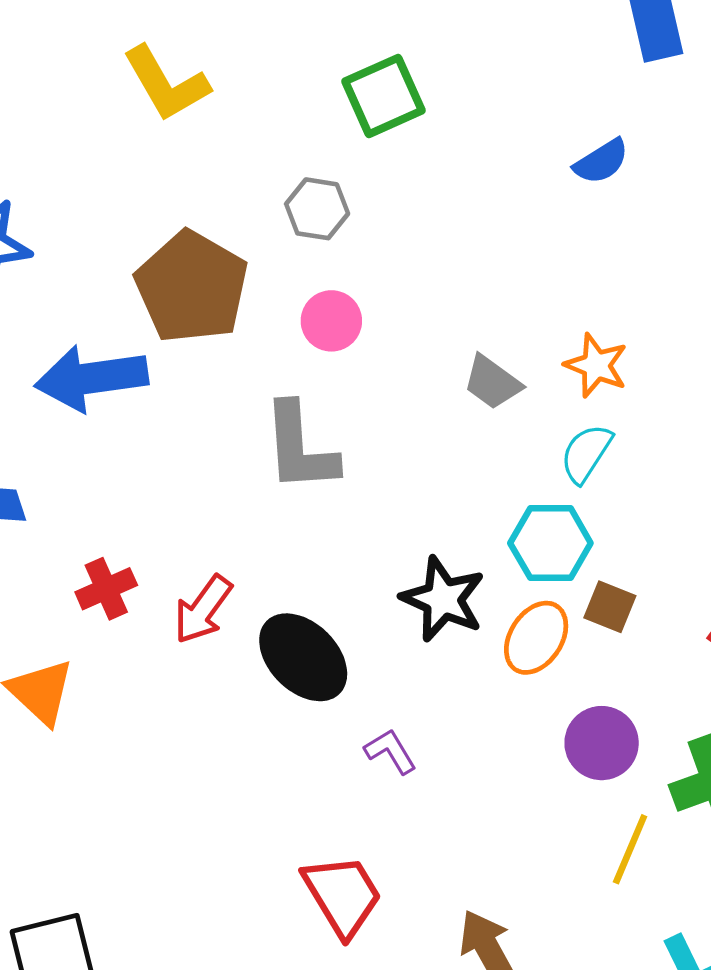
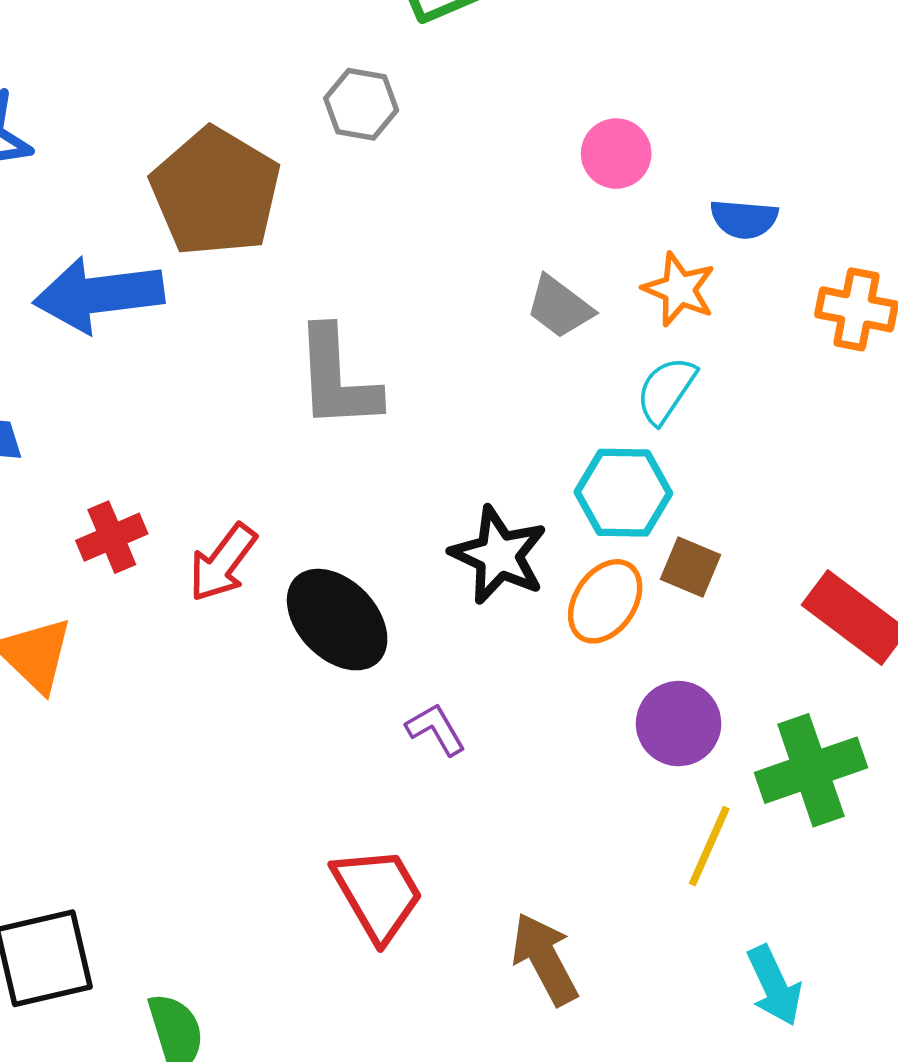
blue semicircle: (601, 161) -> (744, 219), moved, turned 36
pink circle: (331, 321) -> (616, 154), moved

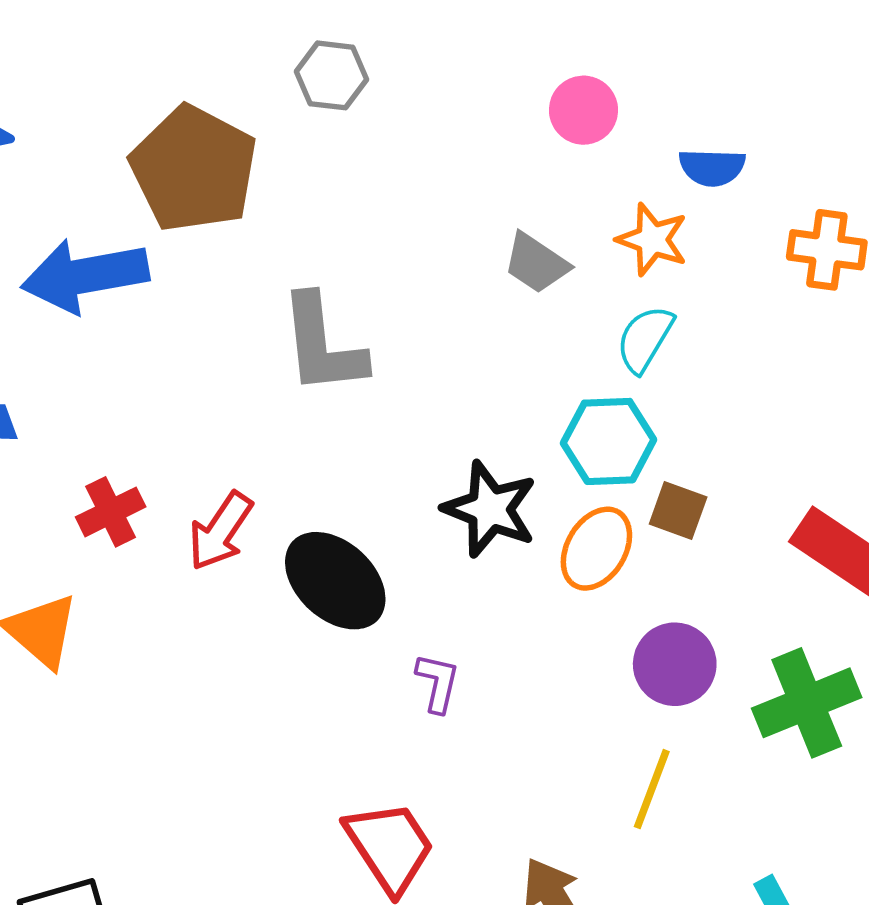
purple L-shape: (436, 729) -> (438, 683), turned 46
yellow line: (709, 846) -> (652, 789), moved

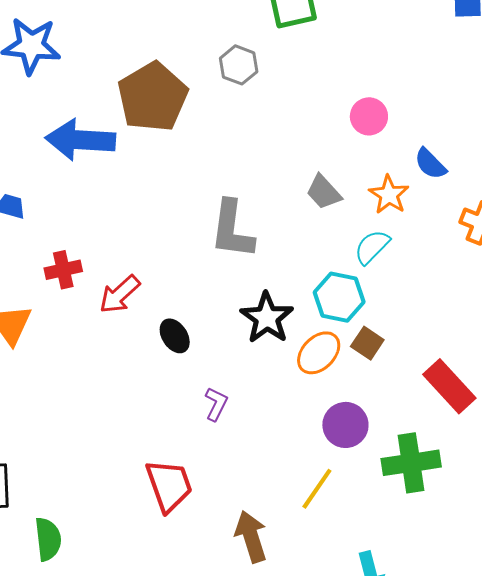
blue semicircle: (712, 167) -> (430, 164), turned 30
gray L-shape: (322, 345) -> (232, 229), moved
black ellipse: (335, 581) -> (175, 336), size x0.6

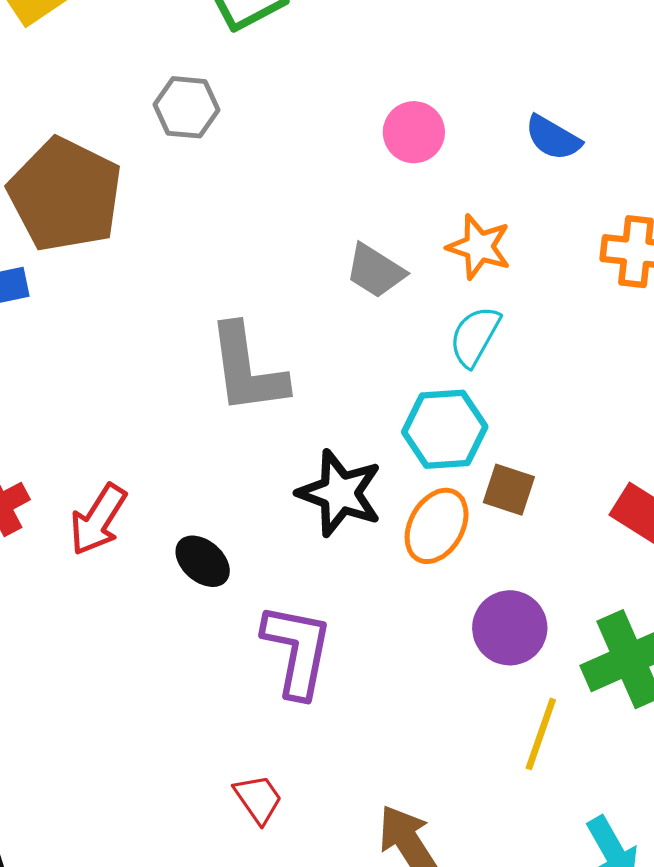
blue semicircle: (430, 164) -> (553, 138), moved
purple L-shape: (216, 404) -> (297, 650), size x1.8
red trapezoid: (169, 485) -> (258, 799), size x0.6
yellow line: (317, 489) -> (541, 734), moved

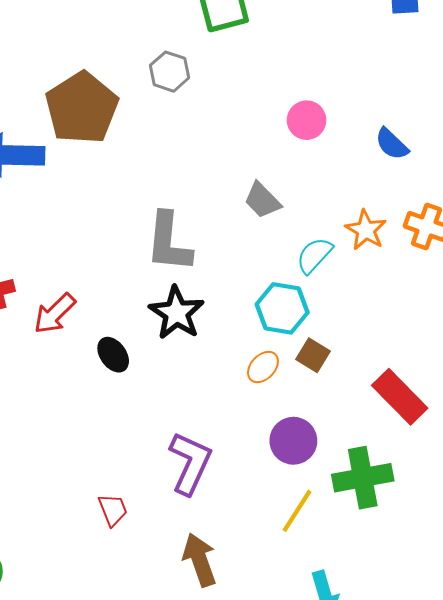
orange star: (479, 247) -> (366, 230), moved
black star: (340, 493) -> (177, 313), moved
orange ellipse: (437, 526) -> (263, 367), size x0.7
purple L-shape: (297, 650) -> (190, 463), moved

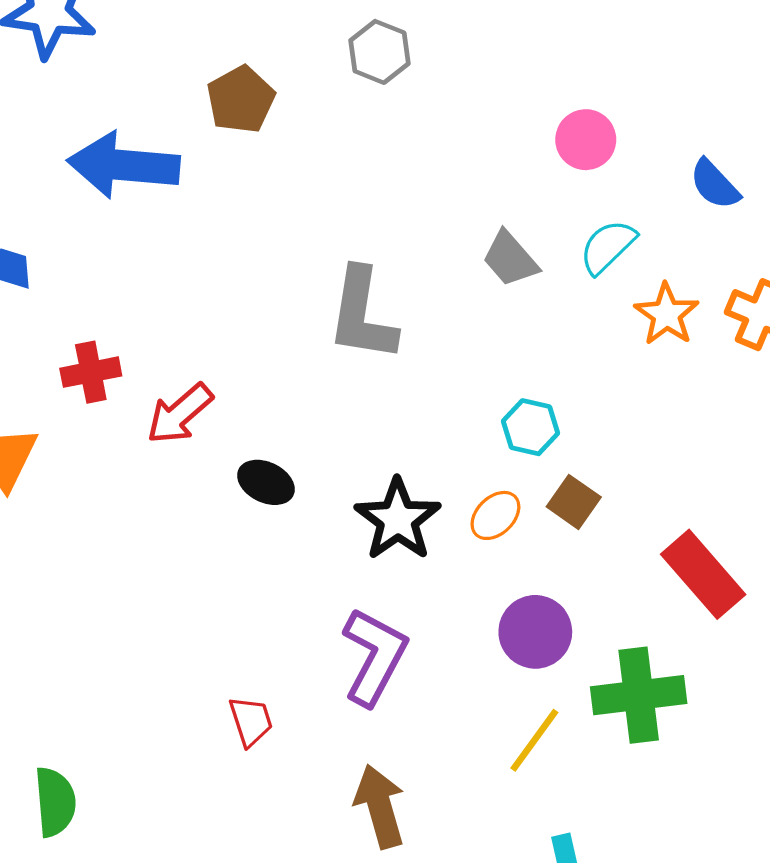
brown pentagon: (82, 108) -> (241, 100), size x0.6
cyan semicircle: (314, 255) -> (608, 247), moved
cyan hexagon: (282, 308) -> (530, 427), size x0.7
black star: (177, 313) -> (398, 519), moved
black ellipse: (113, 355) -> (266, 482), turned -32

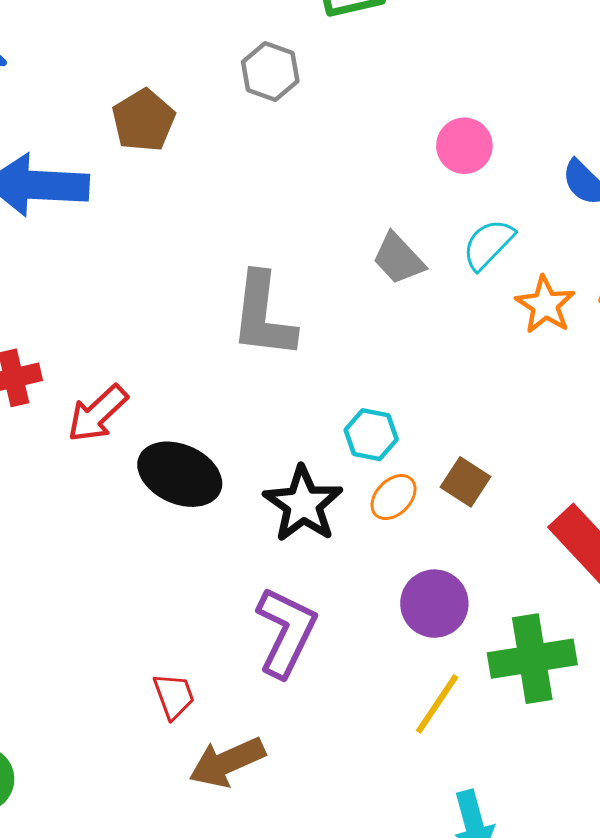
cyan hexagon: (530, 427) -> (371, 435), moved
black ellipse: (266, 482) -> (180, 474), size x1.6
brown arrow: (380, 806) -> (227, 762), moved, turned -96

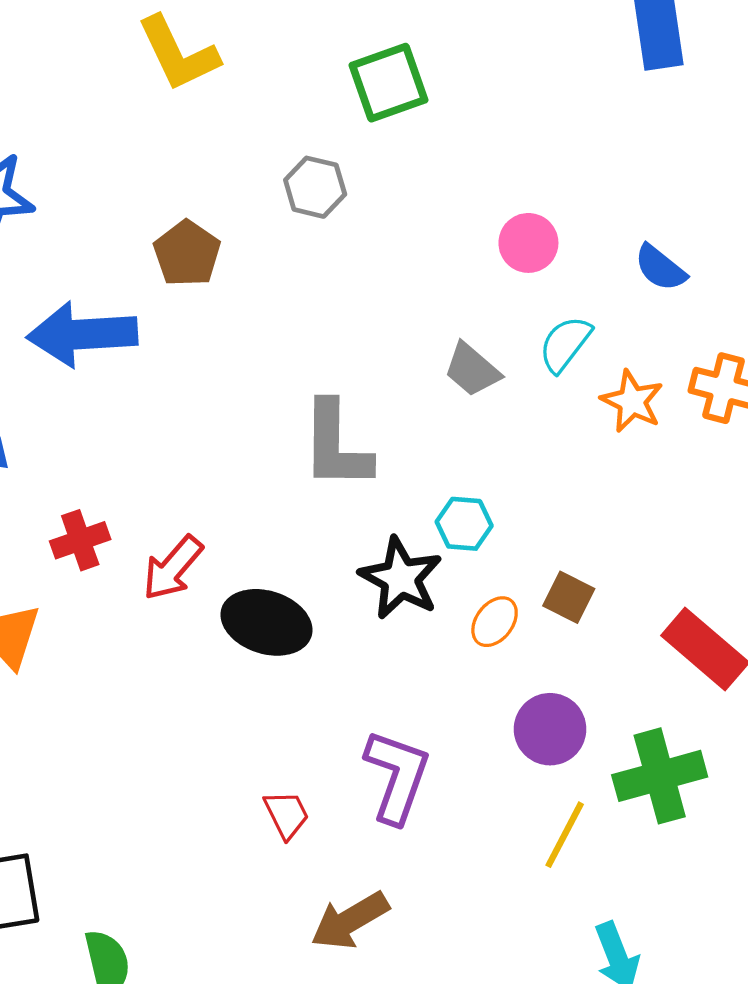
cyan hexagon: (371, 435) -> (464, 524), moved
black star: (303, 504) -> (401, 578), moved
red trapezoid: (174, 696) -> (286, 814), moved

